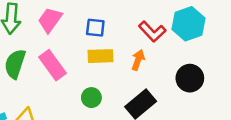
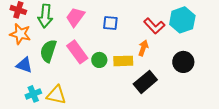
yellow rectangle: (100, 56) -> (123, 61), moved
green circle: (91, 98) -> (99, 60), moved

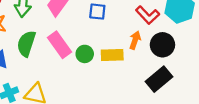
black circle: (183, 62) -> (162, 45), moved
black rectangle: (145, 82) -> (159, 79), moved

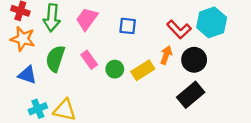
pink rectangle: (60, 45) -> (89, 60), size x0.7
yellow rectangle: (112, 55) -> (143, 70), turned -30

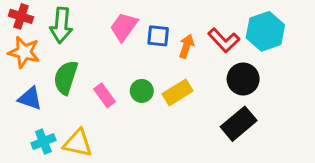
pink trapezoid: (87, 19) -> (124, 27), moved
orange arrow: (166, 55) -> (186, 46), moved
pink rectangle: (89, 60) -> (105, 95), moved

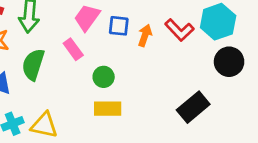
black circle: (243, 79) -> (229, 62), moved
yellow rectangle: (178, 92) -> (108, 109), moved, turned 32
pink rectangle: (105, 95) -> (73, 49), moved

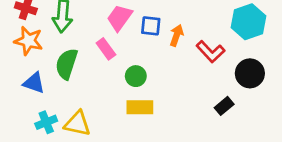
red L-shape: (179, 30) -> (210, 52), moved
black circle: (229, 62) -> (250, 73), moved
black rectangle: (193, 107) -> (224, 106), size x0.6

